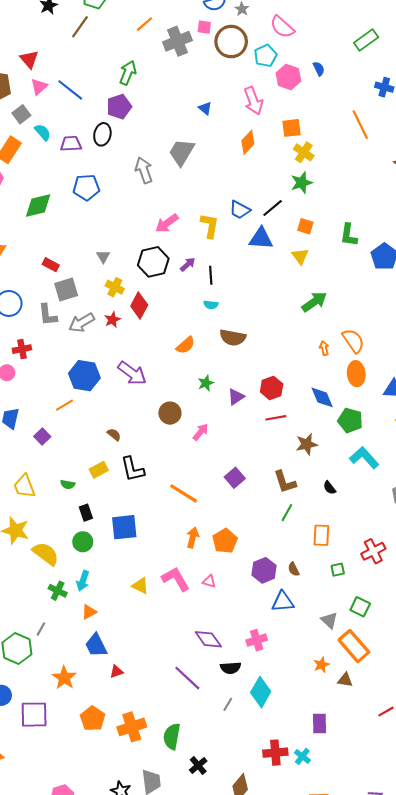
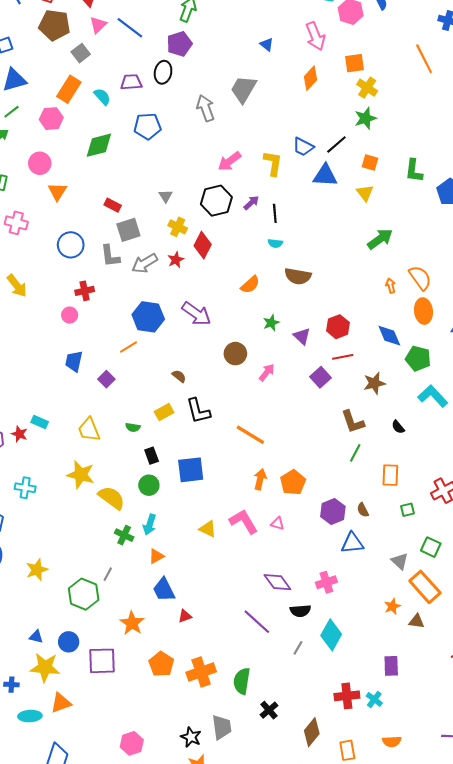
cyan semicircle: (43, 132) -> (102, 97), moved
purple triangle: (236, 397) -> (302, 336), turned -42
purple square: (235, 478) -> (321, 377), moved

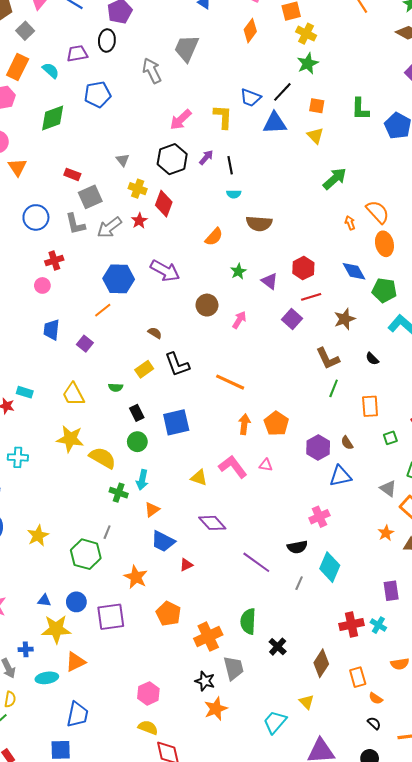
purple diamond: (277, 582) -> (212, 523), moved
blue trapezoid: (164, 590) -> (163, 541), turned -30
orange cross: (201, 672) -> (208, 637), moved

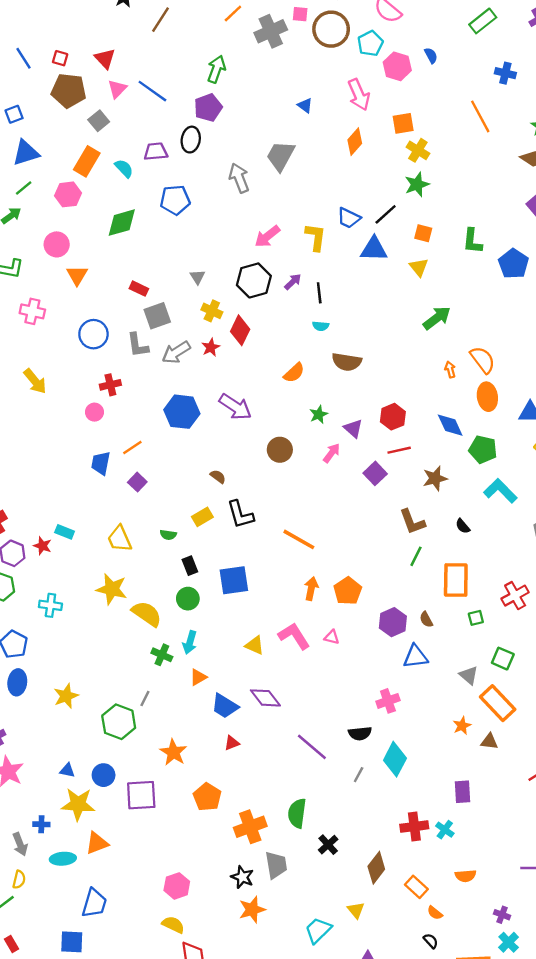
orange line: (103, 310) -> (132, 448), moved
pink arrow: (239, 320) -> (332, 453), moved
orange rectangle: (370, 406) -> (456, 580), size x1.4
blue trapezoid: (163, 541) -> (225, 706), moved
orange rectangle: (358, 677) -> (416, 887), turned -36

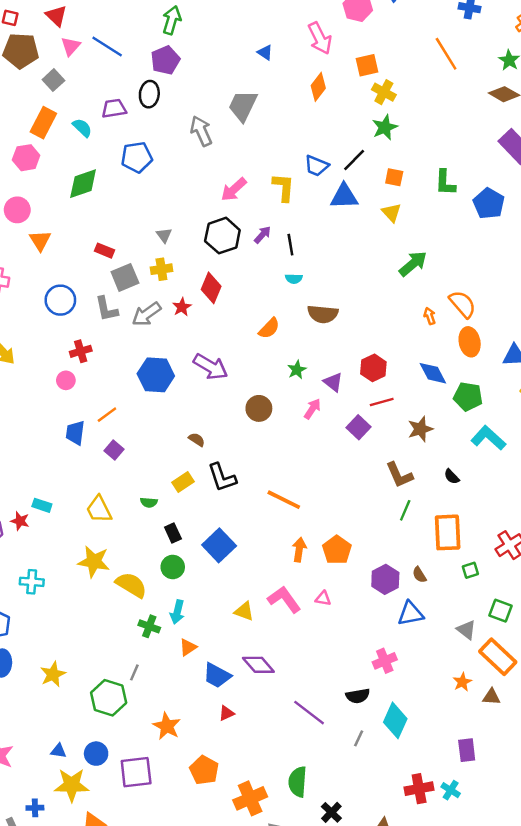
yellow cross: (212, 311) -> (161, 269), moved, turned -30
blue square: (234, 580) -> (219, 545), turned -32

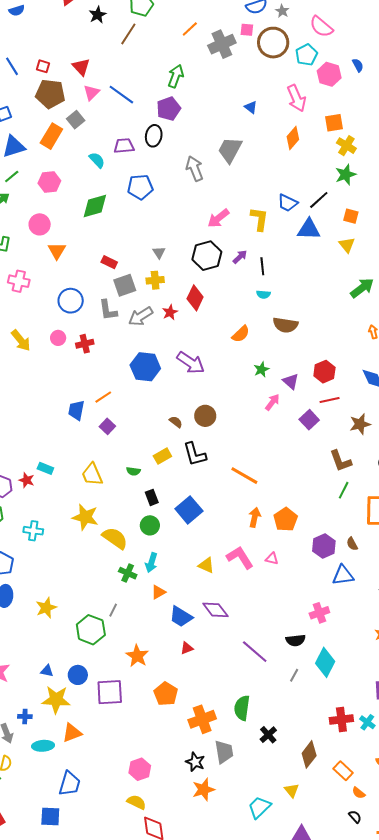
orange rectangle: (43, 123) -> (51, 136), moved
pink circle: (66, 380) -> (58, 338), moved
brown circle: (259, 408) -> (205, 416), moved

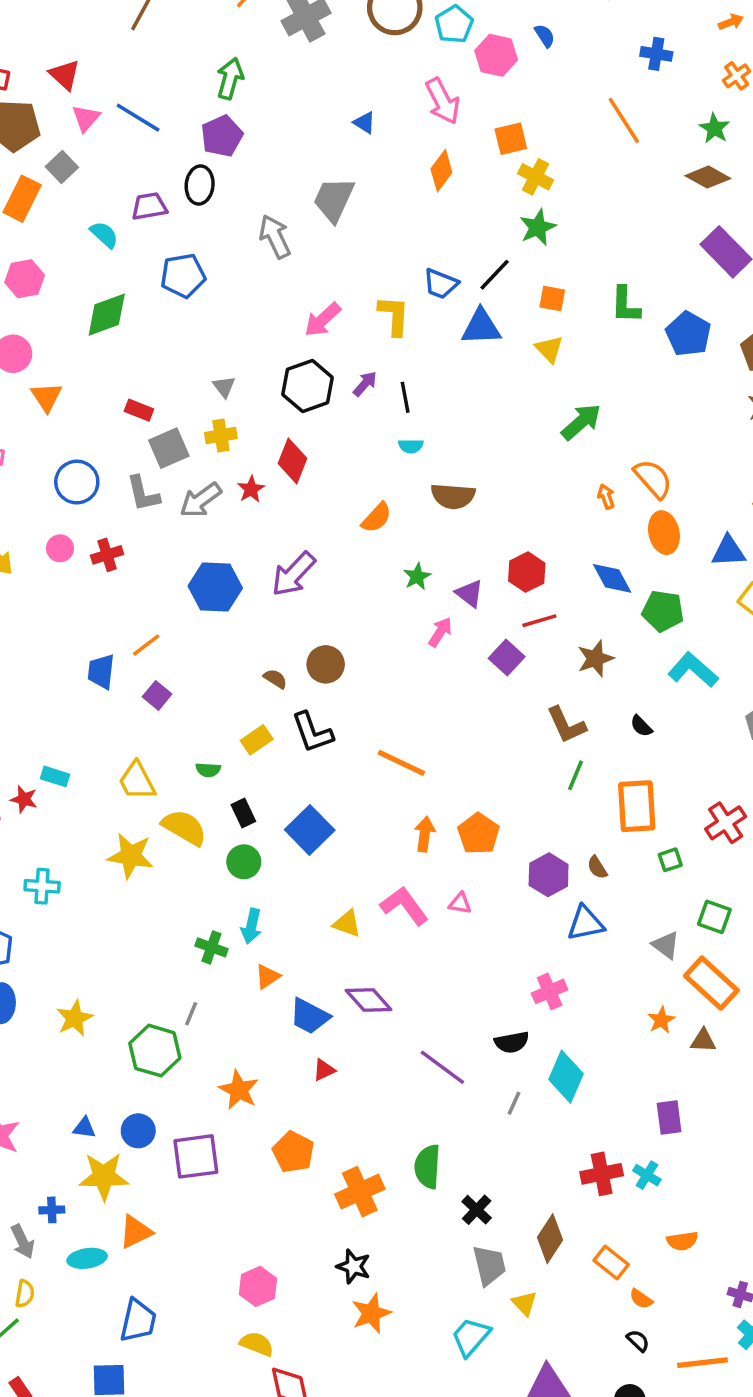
purple arrow: (191, 363) -> (294, 574), turned 104
yellow semicircle: (115, 538) -> (184, 828), moved
gray trapezoid: (224, 752) -> (489, 1265), moved

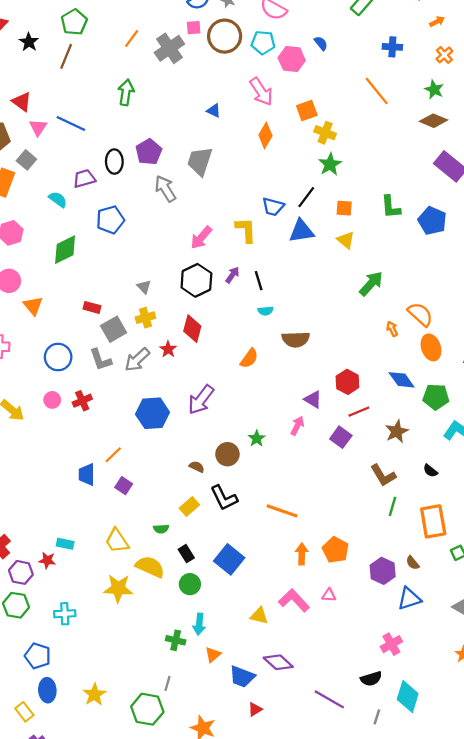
cyan pentagon: (454, 24) -> (263, 43), turned -30
purple pentagon: (222, 136) -> (149, 152), moved
green star: (417, 577) -> (257, 438), moved

